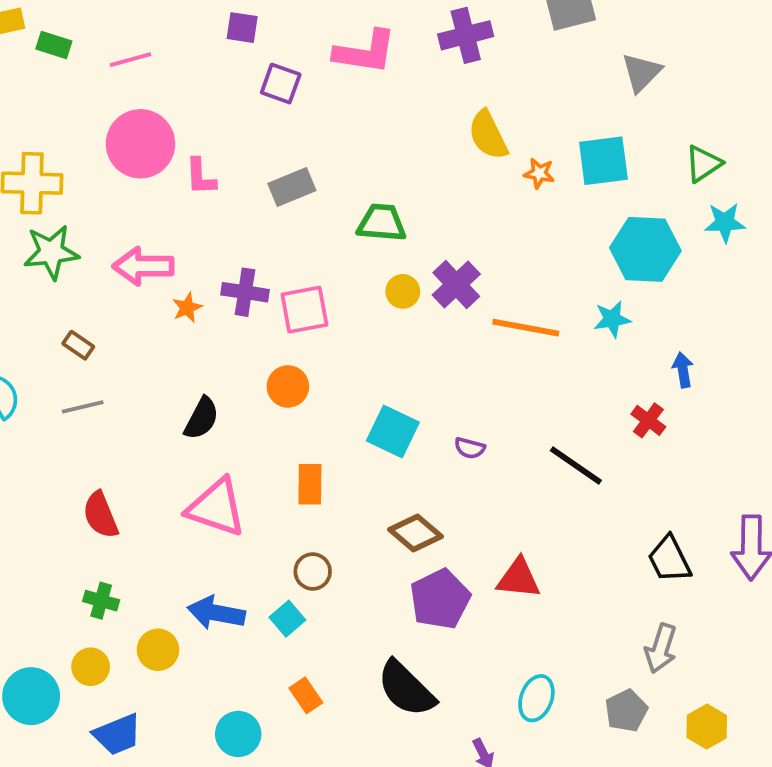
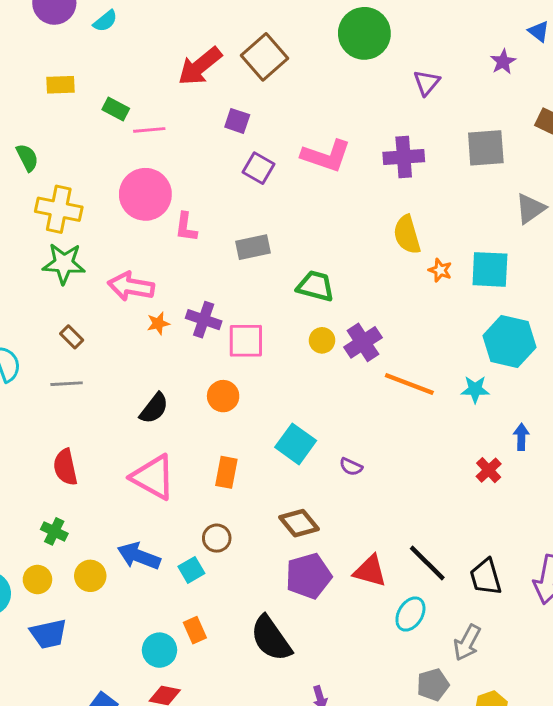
green rectangle: (54, 45) -> (116, 109), moved
black line: (576, 466) -> (427, 563), moved
cyan ellipse: (536, 698) -> (410, 614), moved
cyan circle: (238, 734) -> (160, 650), moved

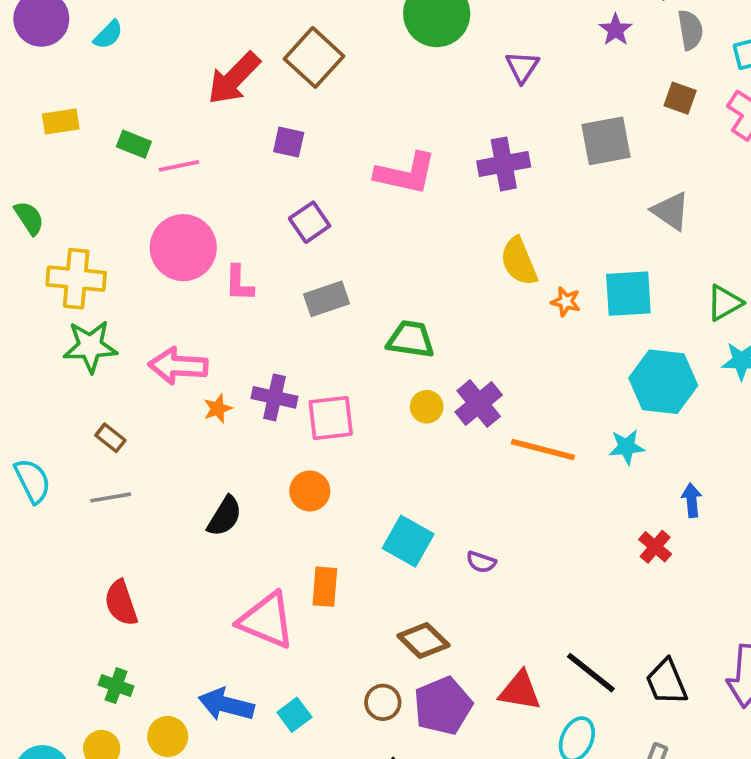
purple square: (259, 168) -> (310, 222), moved, turned 32
gray triangle: (530, 209) -> (671, 211), turned -44
pink triangle: (153, 477) -> (266, 620), moved
brown circle: (217, 538) -> (383, 702), moved

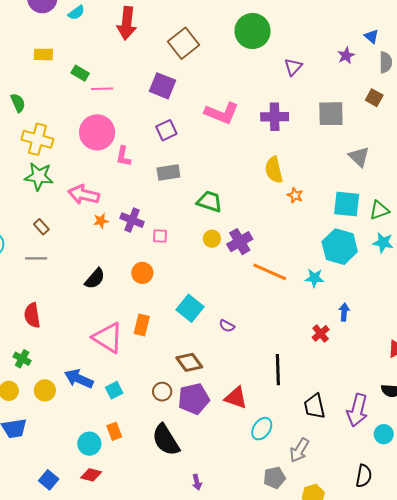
red arrow: (234, 78) -> (127, 23), moved, turned -48
purple square: (289, 142) -> (162, 86), size x1.5
cyan square: (628, 294) -> (347, 204), moved
pink square: (331, 418) -> (160, 236), size x0.6
black line: (591, 673) -> (278, 370), moved, turned 40

